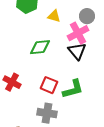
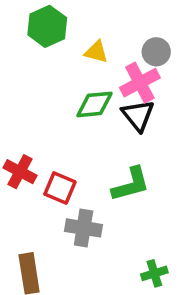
green diamond: (40, 47) -> (94, 104), moved
red square: (49, 85) -> (60, 188), moved

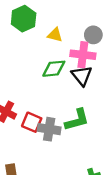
pink cross: (140, 83) -> (83, 55), turned 35
gray cross: (84, 228) -> (49, 129), moved

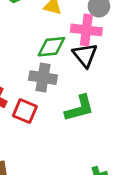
gray cross: (49, 129) -> (43, 78), moved

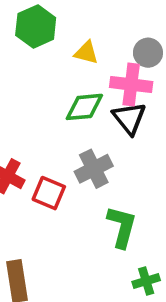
gray cross: (43, 78) -> (94, 169), moved, turned -36
green L-shape: (79, 108) -> (122, 227), moved, turned -60

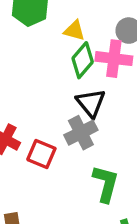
green diamond: (84, 107) -> (83, 60), moved, turned -44
black triangle: (129, 118) -> (91, 103), moved

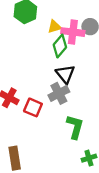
yellow triangle: (74, 31) -> (55, 27), turned -32
pink cross: (114, 59) -> (73, 32), moved

